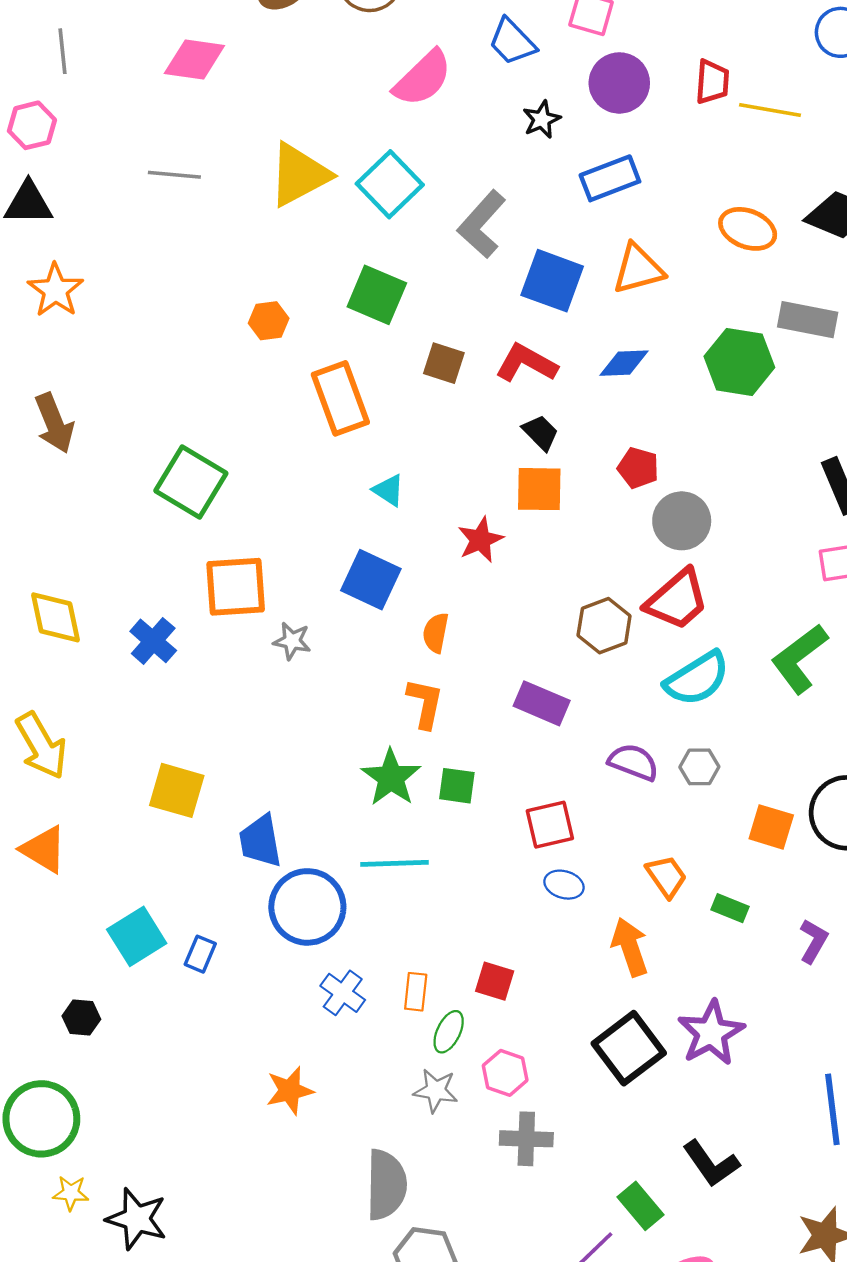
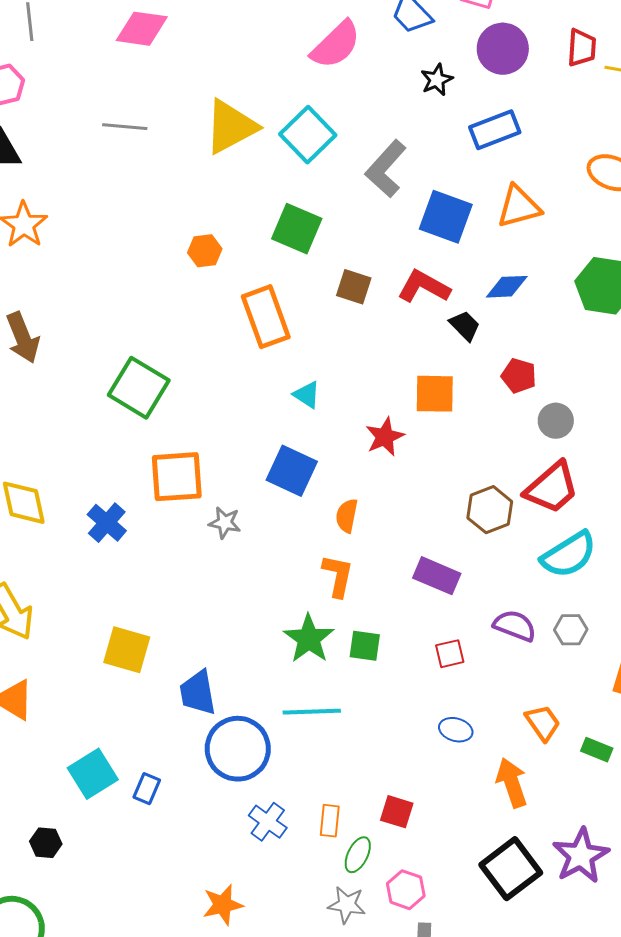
black trapezoid: (540, 433) -> (465, 326), moved
gray circle: (682, 521) -> (556, 421), size x0.7
red square: (550, 825) -> (450, 654), moved, size x0.7

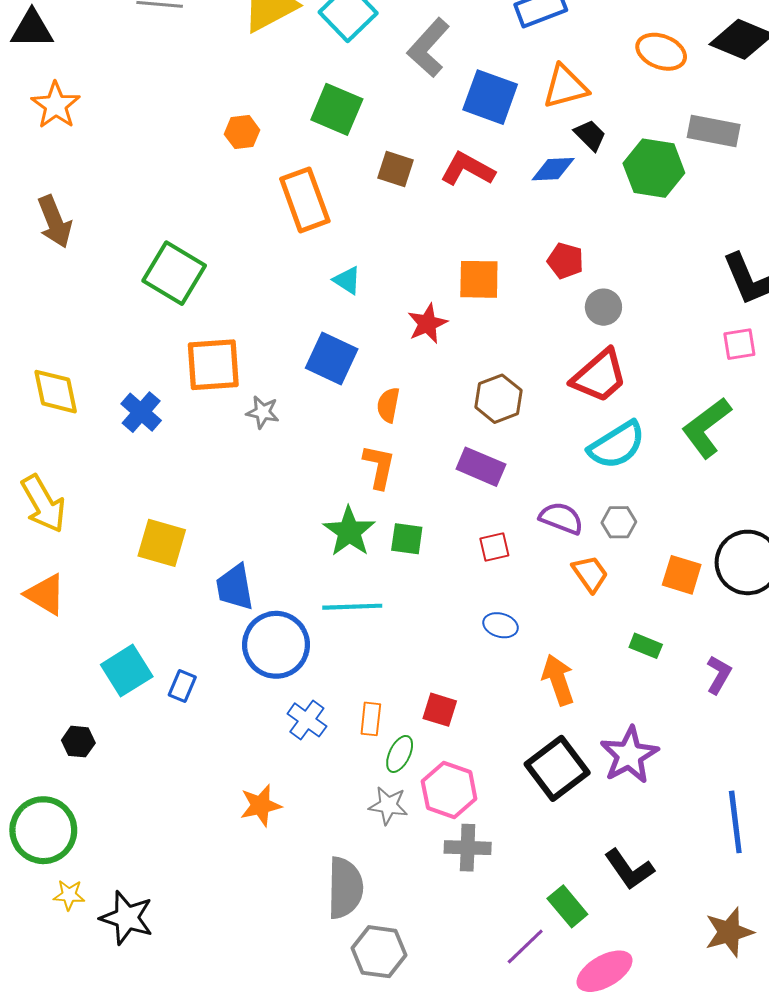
black trapezoid: (465, 326) -> (590, 135), moved
brown hexagon: (490, 510) -> (498, 399), moved
orange trapezoid: (543, 723) -> (590, 574), moved
pink hexagon: (406, 890) -> (449, 790), size x1.4

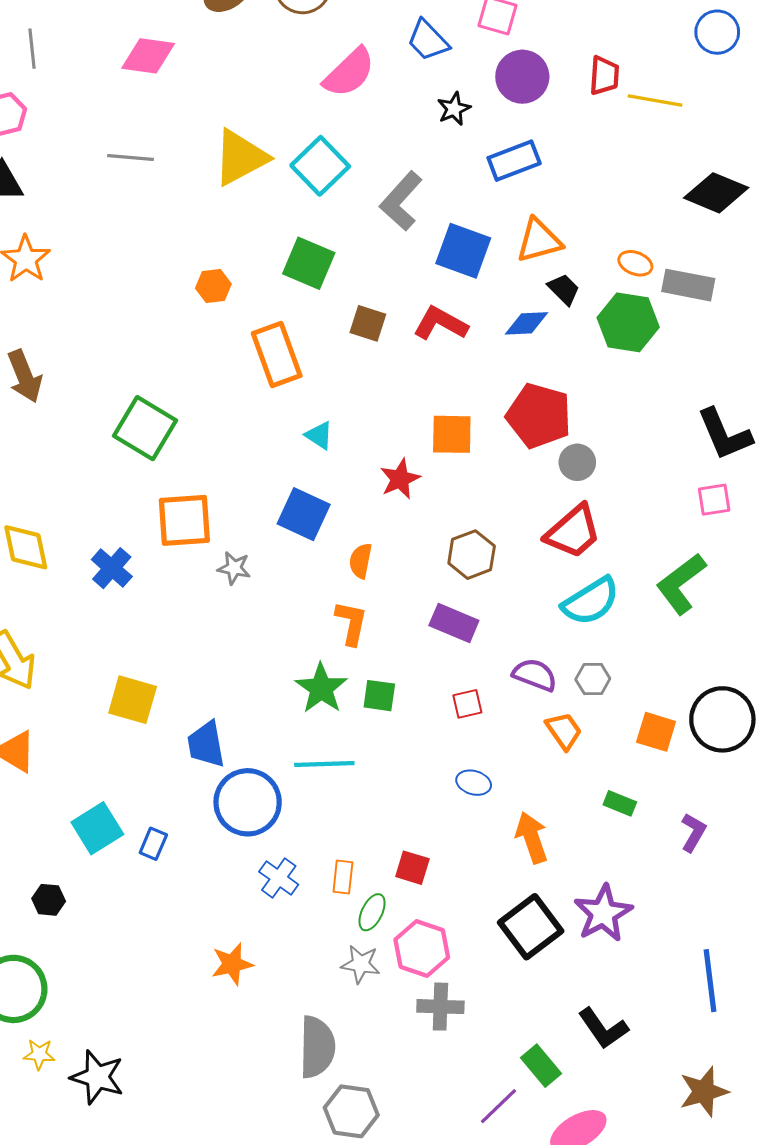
orange ellipse: (661, 52) -> (635, 263), moved, size x0.7
red pentagon: (565, 261) -> (539, 416), size x1.8

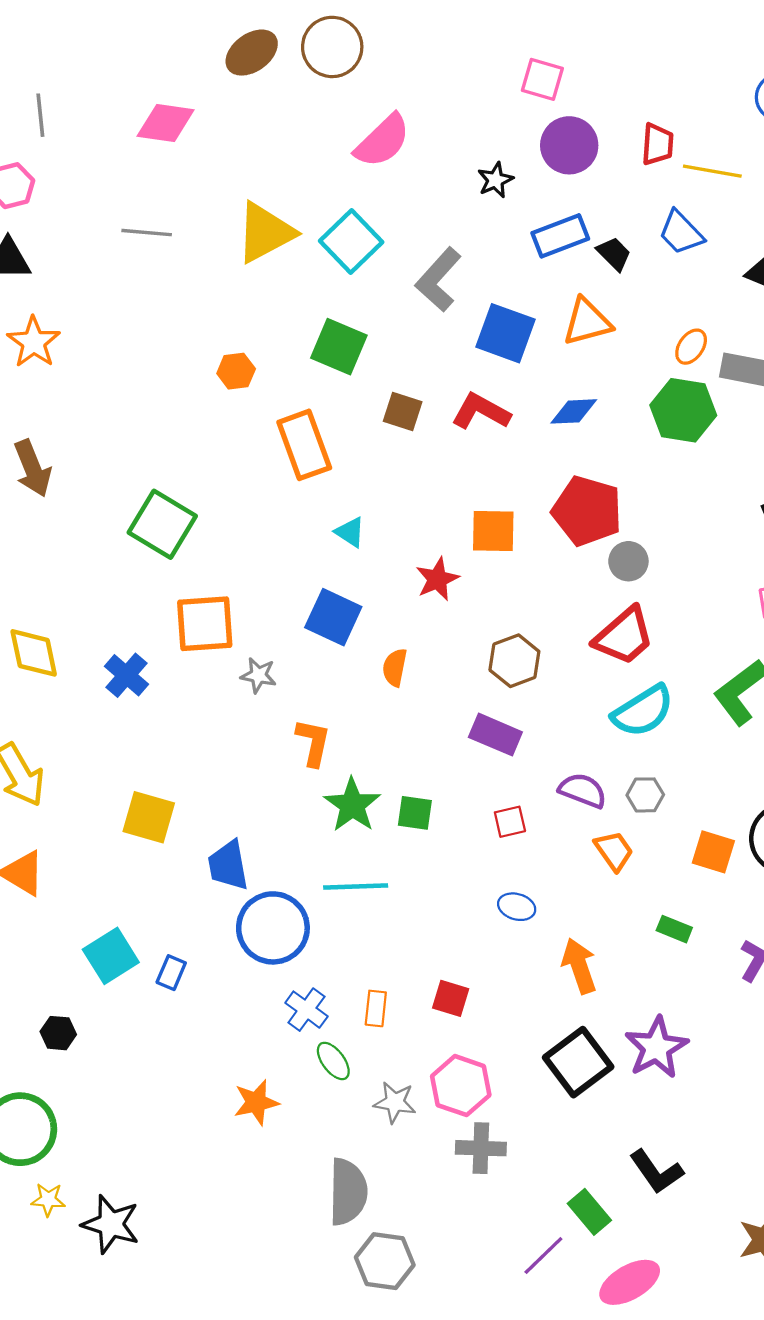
blue trapezoid: (428, 40) -> (681, 233), moved
orange ellipse: (635, 263) -> (691, 347), turned -76
black trapezoid: (564, 289) -> (614, 254), moved
orange L-shape: (351, 623) -> (313, 742), moved
green ellipse: (372, 912) -> (333, 1061), moved, turned -63

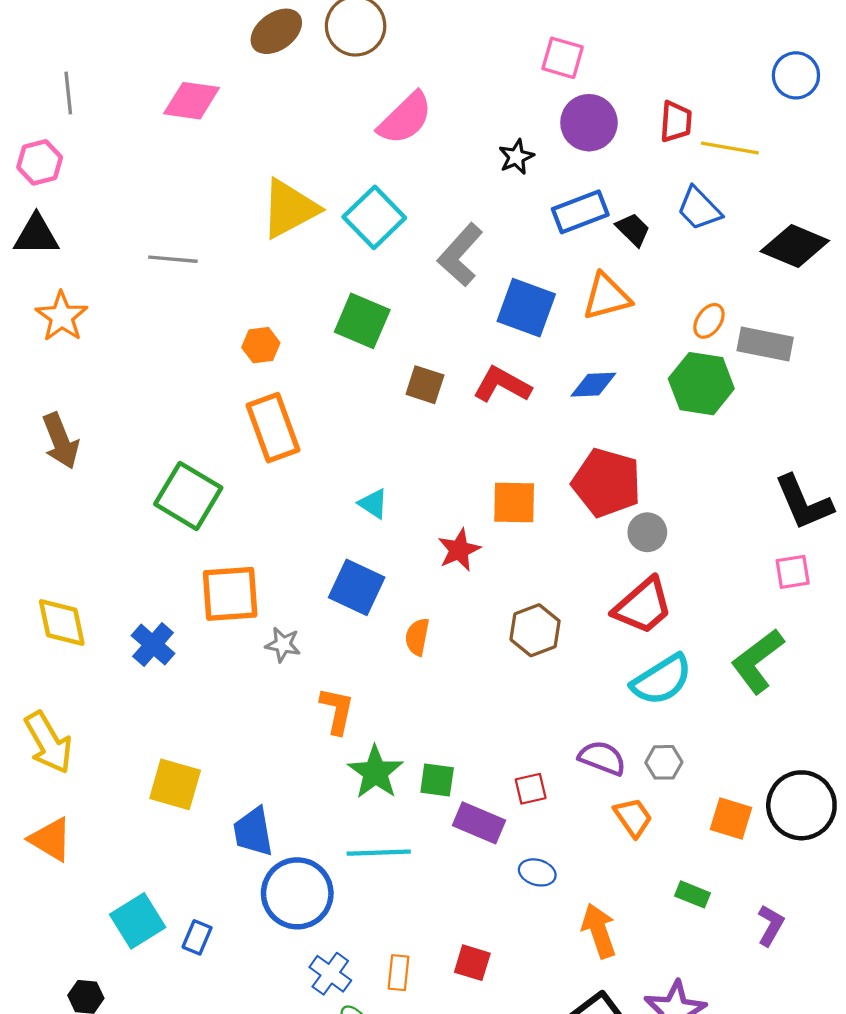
gray line: (147, 233) -> (173, 259), moved
orange rectangle: (304, 445) -> (273, 428), moved
purple rectangle: (495, 735) -> (479, 823), moved

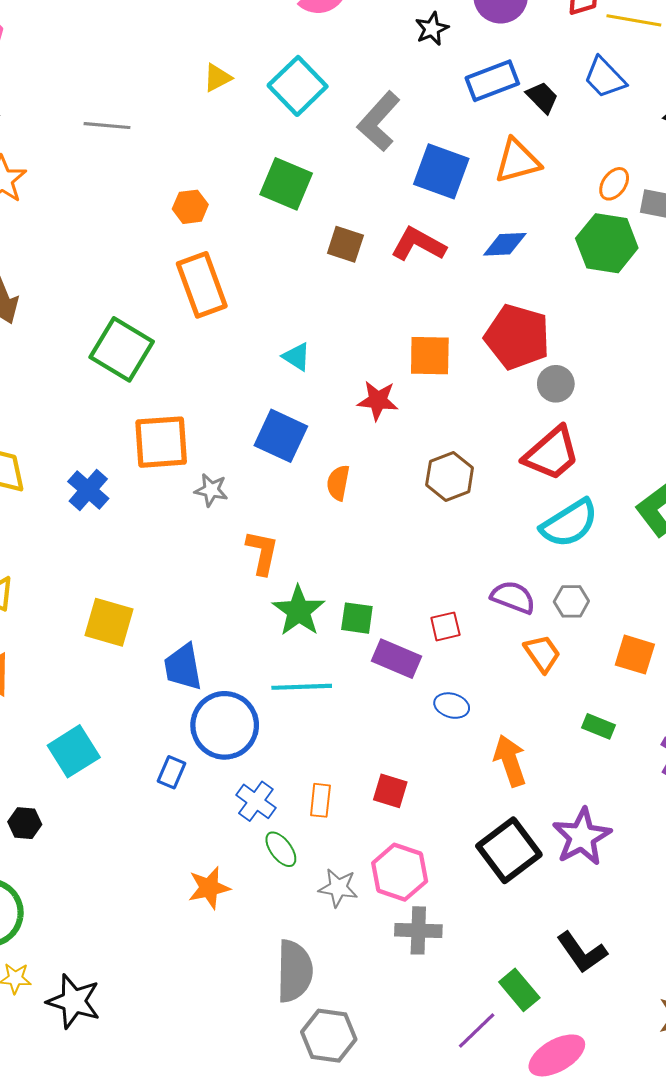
yellow triangle: (290, 209) -> (217, 78), size x0.5
red star: (459, 550) -> (378, 400), turned 30
blue rectangle: (197, 937) -> (172, 772), moved

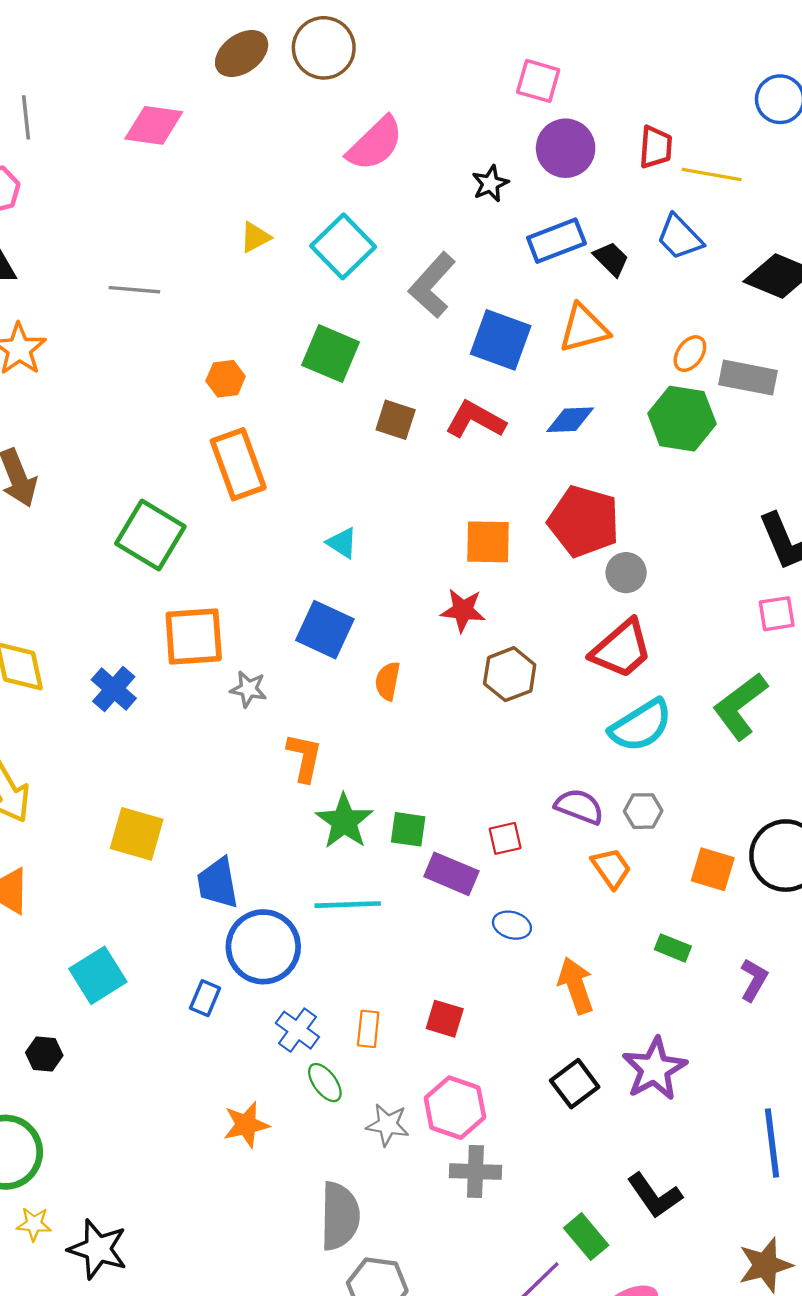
red star: (378, 400) -> (463, 610), moved
black square: (509, 850) -> (575, 1084), size x0.7

